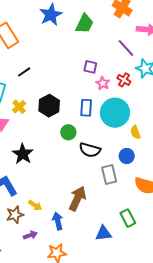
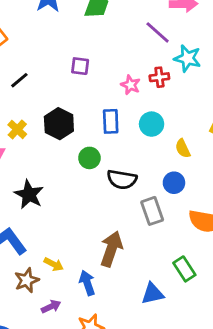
purple square: (90, 67) -> (80, 66), moved
red cross: (124, 80) -> (159, 77), turned -32
cyan circle: (115, 113) -> (152, 124), size x0.6

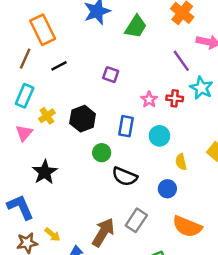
black line: (19, 80) -> (59, 66), moved
gray rectangle: (152, 211) -> (136, 220), moved, turned 40

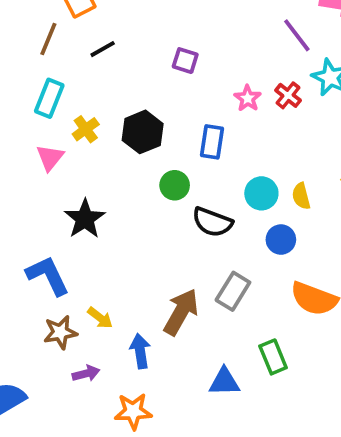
red cross: (175, 98) -> (288, 95), turned 35
cyan circle: (159, 136) -> (261, 193), moved

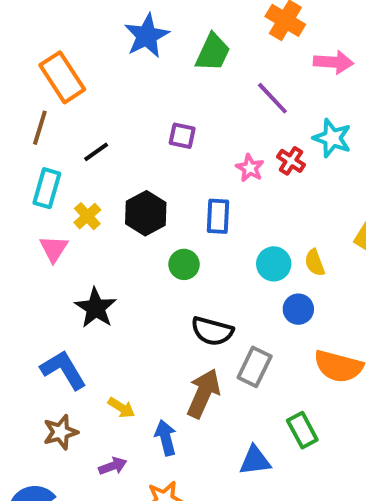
purple line: (297, 35) -> (272, 98), moved
black line: (103, 49) -> (96, 152), moved
black semicircle: (212, 222) -> (212, 331), moved
brown star: (60, 332) -> (61, 432), moved

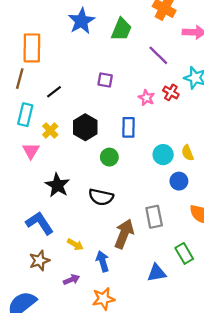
orange rectangle: (62, 77) -> (32, 48), turned 36
black semicircle: (212, 331) -> (101, 197), moved
gray rectangle: (255, 367) -> (154, 217), turned -35

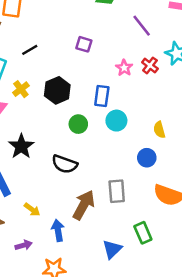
cyan circle: (163, 155) -> (116, 121), moved
blue triangle: (157, 273) -> (112, 249), turned -42

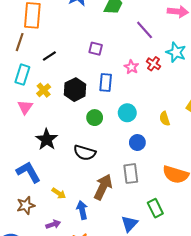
blue rectangle: (102, 96) -> (106, 83), moved
blue circle: (147, 158) -> (137, 143), moved

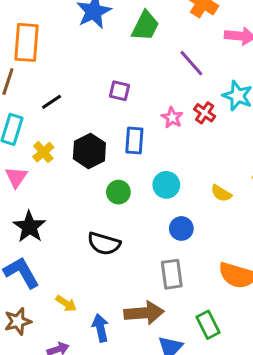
yellow semicircle: (165, 119) -> (221, 193), turned -40
black star: (47, 139) -> (29, 227), moved
brown arrow: (103, 187) -> (144, 313), moved, turned 60

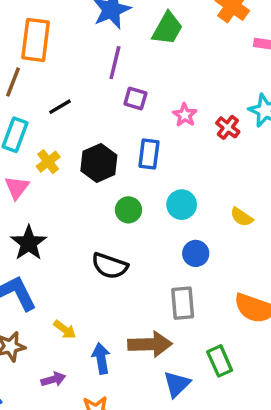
purple line: (191, 63) -> (115, 63), moved, turned 52
pink star: (172, 118) -> (185, 115), moved

